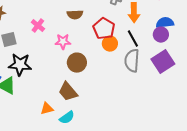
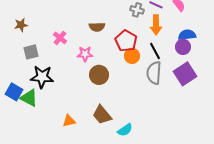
brown trapezoid: (68, 92) -> (102, 115), moved
cyan semicircle: (67, 118) -> (125, 130), moved

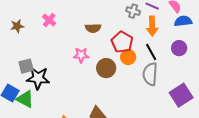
blue semicircle: (187, 35) -> (183, 21), moved
pink cross: (60, 38) -> (49, 20), moved
gray square: (31, 52) -> (26, 66), moved
purple square: (185, 74) -> (181, 95), moved
brown circle: (99, 75) -> (106, 68), moved

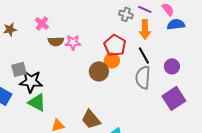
brown semicircle: (93, 28) -> (56, 41), moved
purple circle: (179, 48) -> (172, 66), moved
pink star: (81, 55) -> (73, 42), moved
orange circle: (128, 57) -> (112, 60), moved
green triangle: (25, 99) -> (37, 102), moved

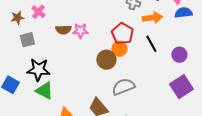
pink cross: (42, 23) -> (38, 12), moved
orange arrow: (145, 29) -> (152, 18), turned -96
gray square: (19, 69) -> (27, 40), moved
gray semicircle: (143, 77) -> (123, 87), moved, turned 65

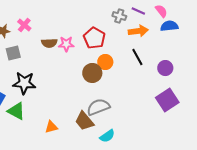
red pentagon: (122, 34) -> (94, 38), moved
gray semicircle: (123, 87) -> (98, 107), moved
green triangle: (44, 91) -> (16, 111), moved

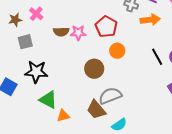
black line: (137, 57) -> (157, 57), moved
brown circle: (92, 73) -> (94, 69), moved
green triangle: (16, 111) -> (48, 100), moved

